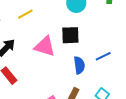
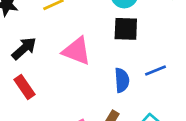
black square: (70, 35) -> (126, 29), moved

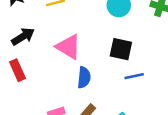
black square: (126, 29) -> (121, 49), moved
blue semicircle: (122, 80) -> (84, 78), moved

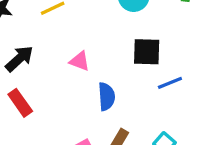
pink triangle: (69, 47) -> (80, 61), size x0.6

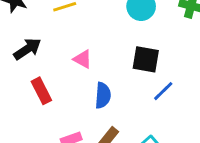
blue line: (170, 83) -> (163, 91), turned -30
red rectangle: (20, 103) -> (41, 91), moved

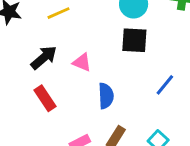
black arrow: (27, 49) -> (44, 58), moved
black square: (146, 59) -> (134, 40), moved

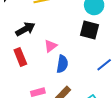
pink triangle: (82, 62) -> (51, 46), moved, turned 48

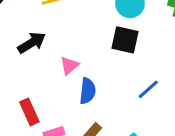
red rectangle: (20, 57) -> (29, 112), moved

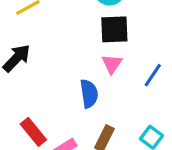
pink triangle: (69, 66) -> (112, 64), moved

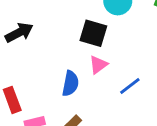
black square: (114, 29) -> (93, 33), moved

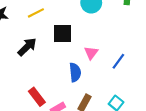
black square: (93, 33) -> (62, 34), moved

